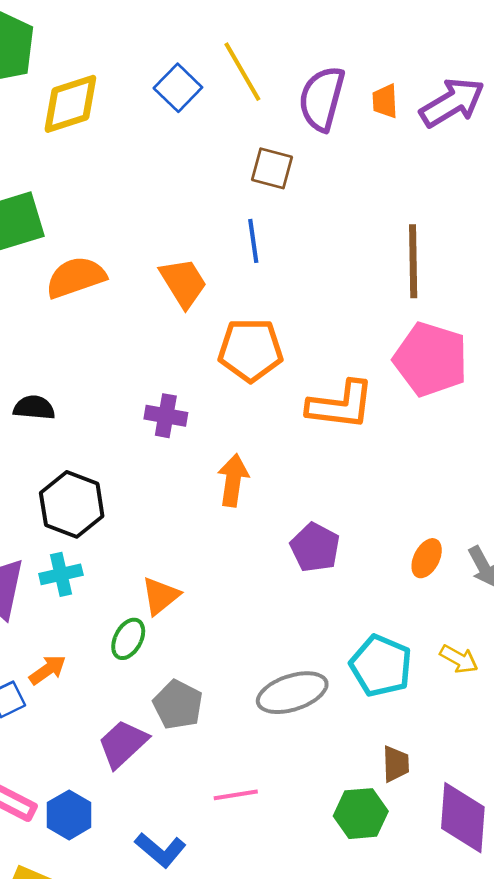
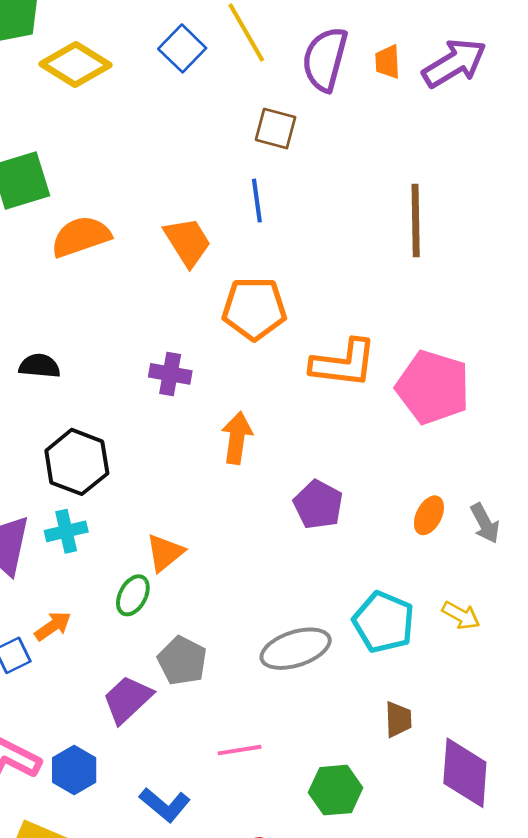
yellow diamond: (70, 104) -> (75, 64), turned 50
pink pentagon: (431, 359) -> (433, 387), moved
green hexagon: (361, 814) -> (336, 790), moved

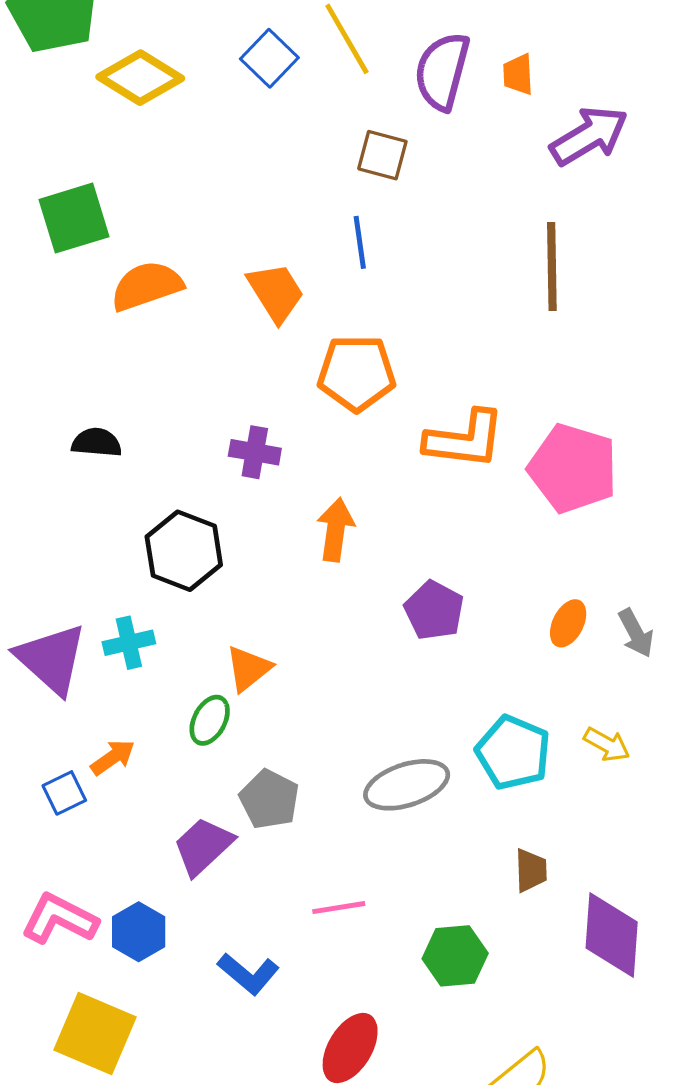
purple arrow: (454, 63) -> (589, 136), moved
black hexagon: (77, 462) -> (184, 551), moved

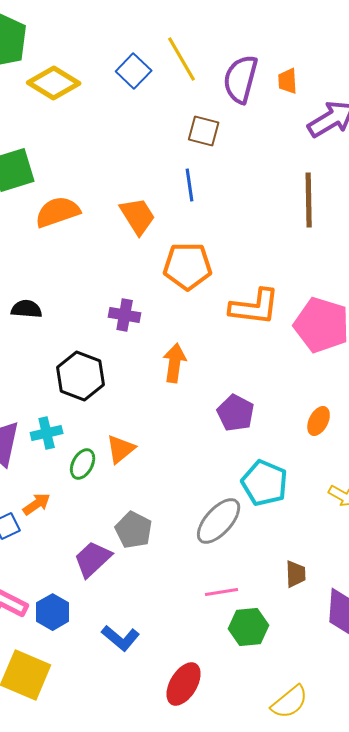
green ellipse: (210, 720) -> (83, 464), moved
cyan pentagon: (513, 753) -> (265, 483), moved
gray ellipse: (407, 785) -> (219, 521), turned -30
pink line: (339, 908) -> (222, 592), moved

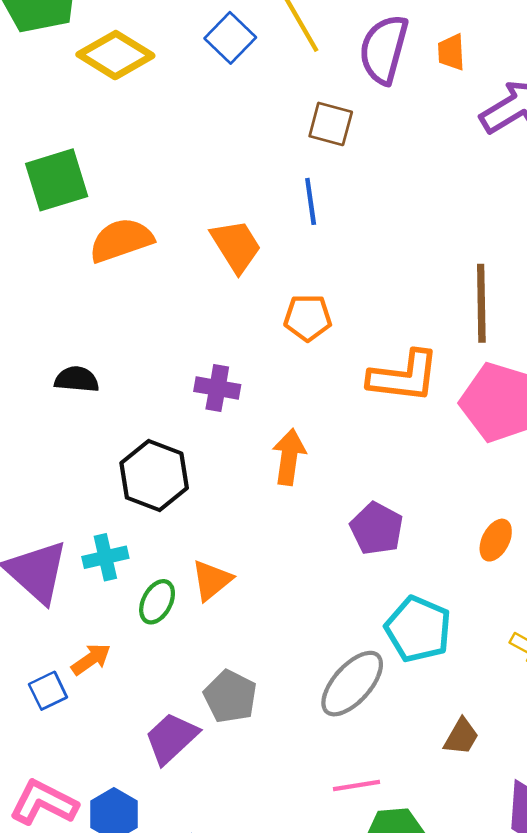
brown line: (309, 200) -> (481, 303), moved
orange pentagon: (188, 266) -> (308, 318), size x0.7
brown trapezoid: (296, 574) -> (461, 737), moved, turned 32

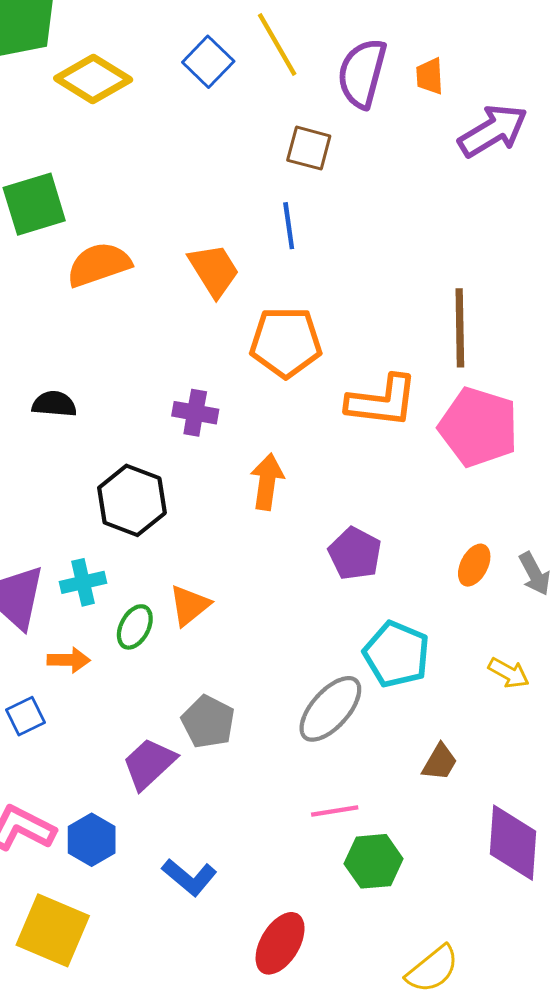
orange pentagon: (308, 318) -> (286, 342), size x1.5
orange arrow: (91, 659) -> (69, 660), moved, turned 36

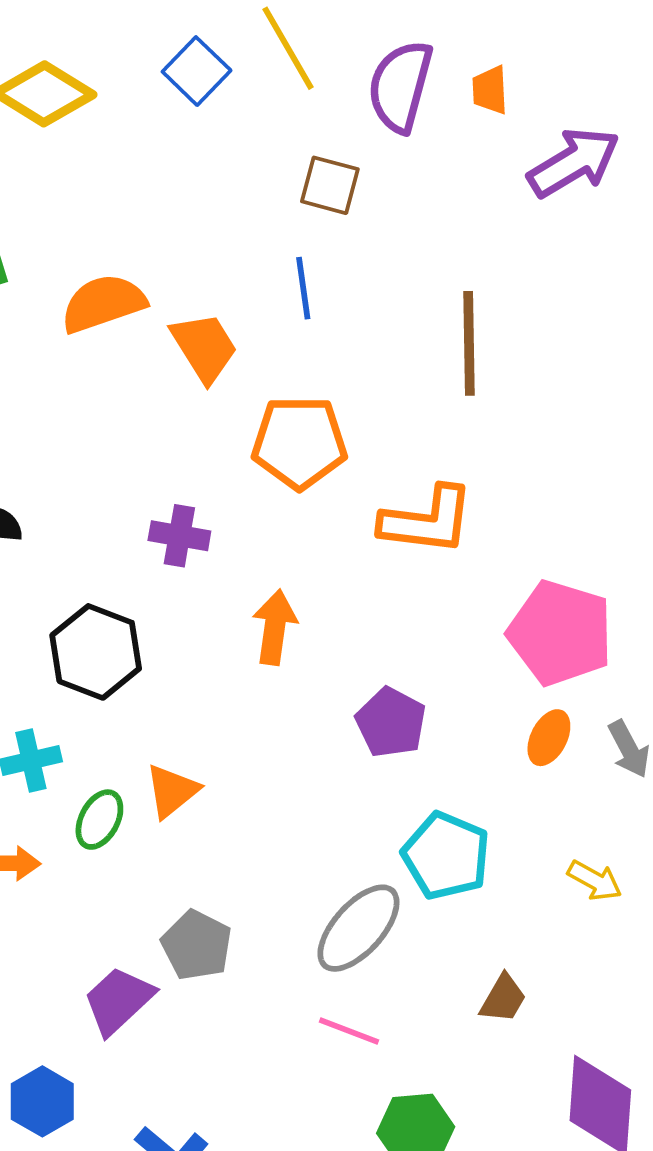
orange semicircle: (99, 265) -> (103, 303), moved
brown line: (460, 328) -> (469, 343), moved
pink pentagon: (479, 427) -> (560, 633), moved
pink line: (335, 811) -> (349, 1031), moved, turned 30

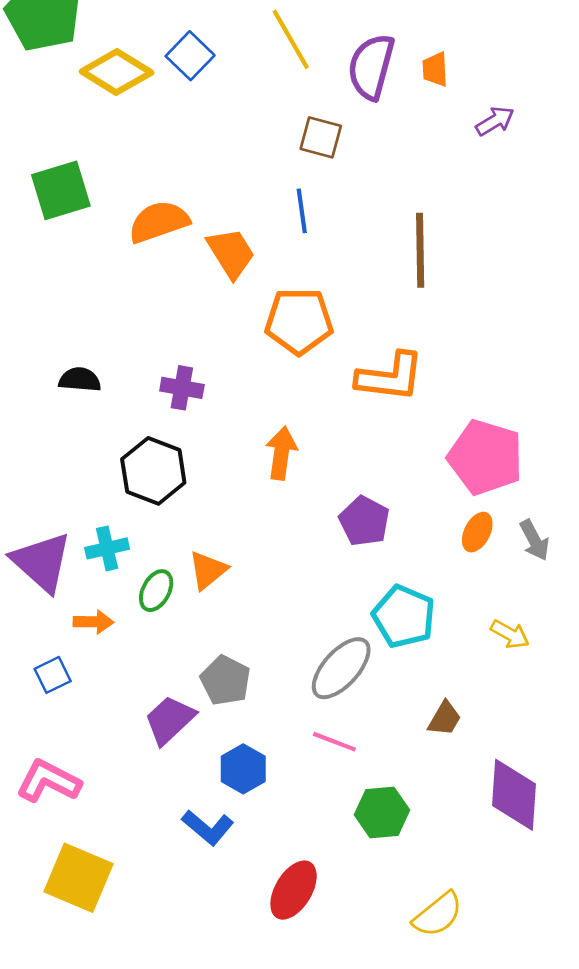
blue square: (197, 71) -> (190, 56), moved
purple arrow: (574, 162) -> (495, 121), size x0.6
purple cross: (179, 536) -> (182, 388), moved
blue hexagon: (42, 1101) -> (243, 769), moved

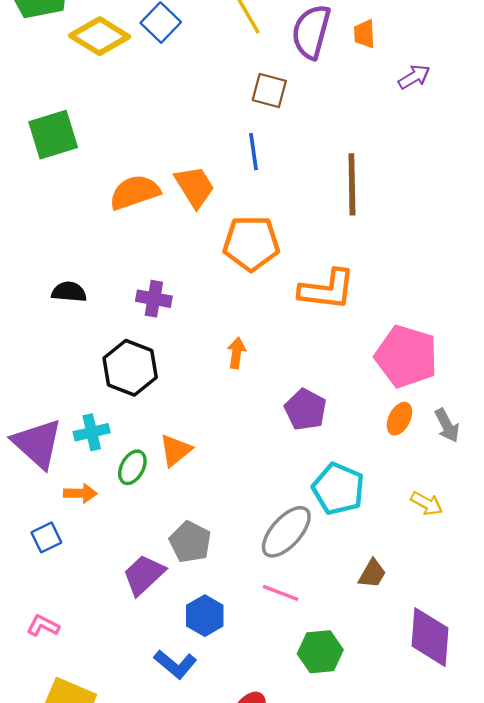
orange semicircle: (159, 222) -> (135, 192), moved
orange arrow: (281, 453) -> (237, 353), size x0.7
pink L-shape: (49, 781) -> (43, 626), size x0.6

